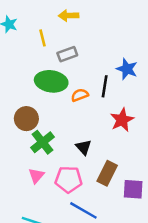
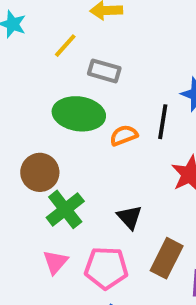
yellow line: (43, 38) -> (65, 46), turned 56
gray rectangle: (67, 54) -> (104, 71), turned 36

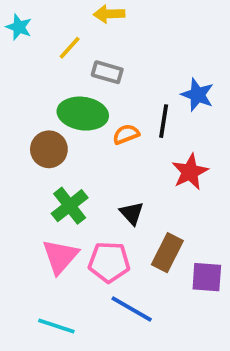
brown circle: (40, 172) -> (49, 149), moved
pink triangle: (55, 262) -> (60, 256), size x1.5

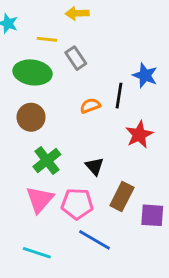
yellow line: (70, 48) -> (47, 39), turned 54
gray rectangle: (107, 72) -> (76, 58), turned 40
green ellipse: (83, 114) -> (32, 72), moved

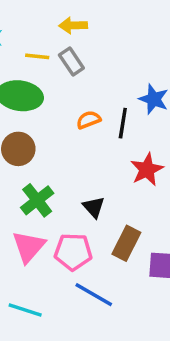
gray rectangle: (76, 58) -> (71, 61), moved
orange semicircle: (90, 106) -> (89, 120), moved

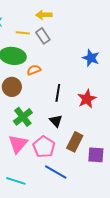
orange semicircle: (89, 120) -> (34, 70), moved
black line: (123, 123) -> (58, 93), moved
pink pentagon: (73, 252) -> (44, 147), turned 30

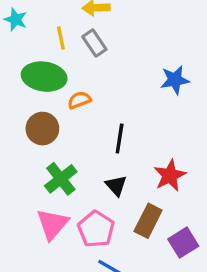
yellow line: (23, 33) -> (61, 38), turned 72
blue star: (91, 58) -> (175, 80), turned -30
red star: (87, 99) -> (170, 175), moved
purple square: (96, 155) -> (183, 243), turned -36

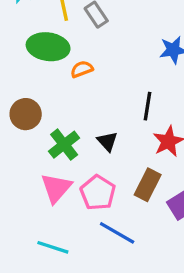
brown circle: (42, 129) -> (26, 114), moved
black line: (120, 139) -> (148, 106), moved
black triangle: (116, 186) -> (107, 141), moved

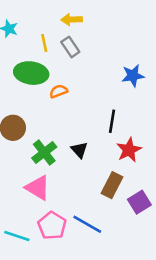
pink triangle: (56, 188) -> (38, 188), turned -40
pink pentagon: (98, 193) -> (52, 226), moved
cyan line: (53, 247) -> (17, 236), moved

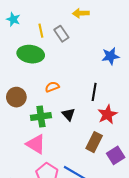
yellow arrow: (72, 20) -> (81, 13), moved
orange semicircle: (59, 91) -> (52, 87), moved
green cross: (44, 153) -> (41, 116), turned 30

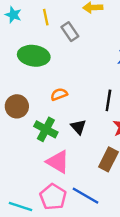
yellow line: (41, 31) -> (46, 17), moved
green cross: (41, 116) -> (46, 129), turned 36
pink triangle: (36, 144) -> (58, 162), moved

